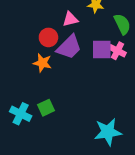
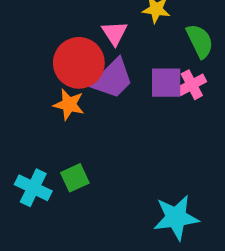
pink triangle: (70, 19) -> (115, 33), turned -49
red circle: (48, 37) -> (79, 63), size x1.6
pink cross: (117, 51) -> (192, 85), turned 35

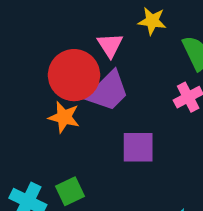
purple square: (166, 83) -> (138, 147), moved

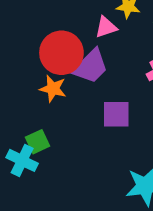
pink triangle: (110, 45) -> (106, 27), moved, turned 45
green square: (70, 191) -> (38, 142), moved

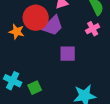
orange star: (53, 89) -> (17, 32), moved
green square: (38, 142) -> (35, 88), moved

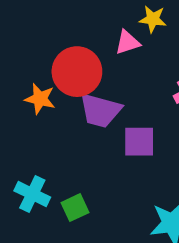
purple trapezoid: (53, 26) -> (100, 110), moved, turned 60

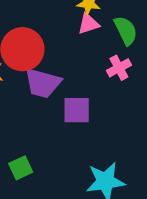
pink triangle: (127, 42) -> (88, 24), moved

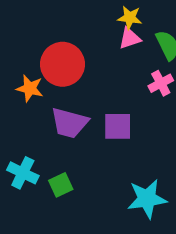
purple trapezoid: (43, 83) -> (69, 123), moved

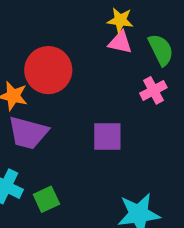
pink triangle: (130, 38) -> (120, 42), turned 30
purple trapezoid: (69, 123) -> (28, 133), moved

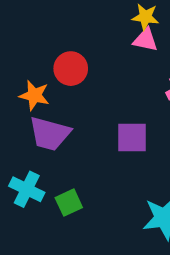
red circle: (48, 70) -> (71, 69), size x0.7

